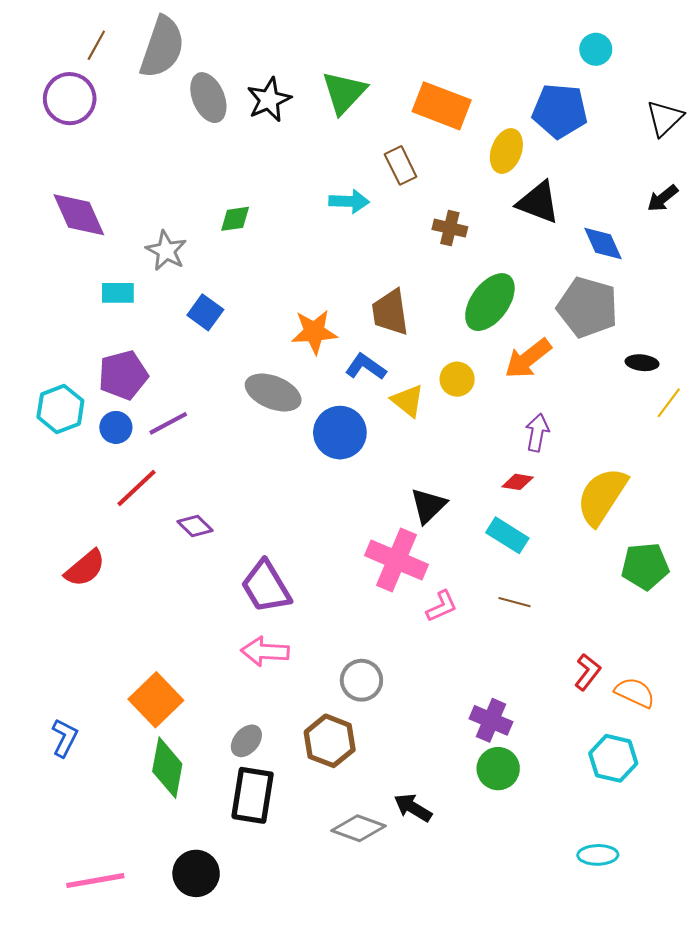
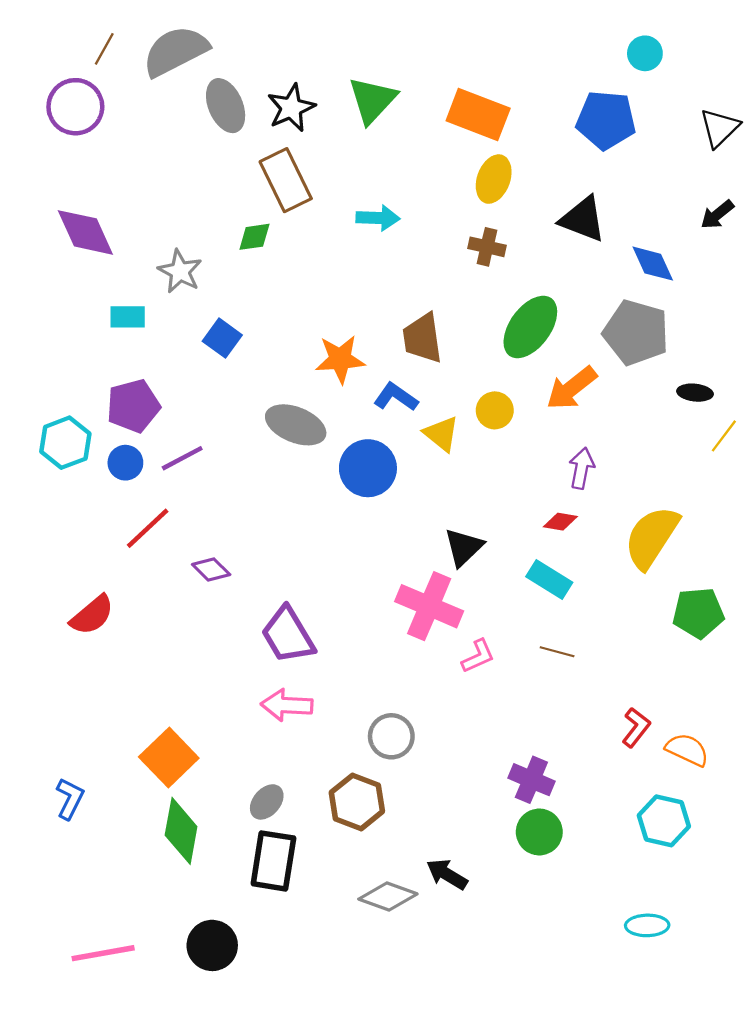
gray semicircle: (162, 47) -> (176, 51), turned -136
yellow ellipse: (506, 151) -> (494, 179), moved
brown rectangle: (401, 165) -> (286, 180), moved, size x1.5

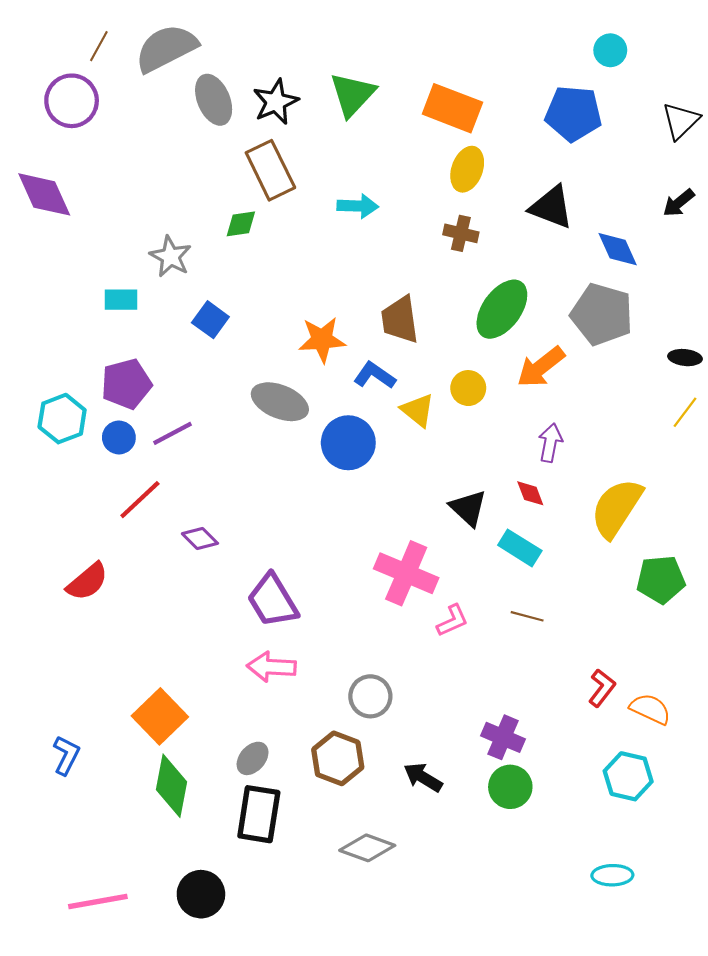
purple diamond: (85, 232) -> (44, 194), moved
black ellipse: (695, 393) -> (685, 358), moved
red diamond: (560, 522) -> (530, 493), turned 60
black triangle: (464, 547) -> (468, 508), moved, turned -33
black arrow: (447, 874) -> (423, 777), moved

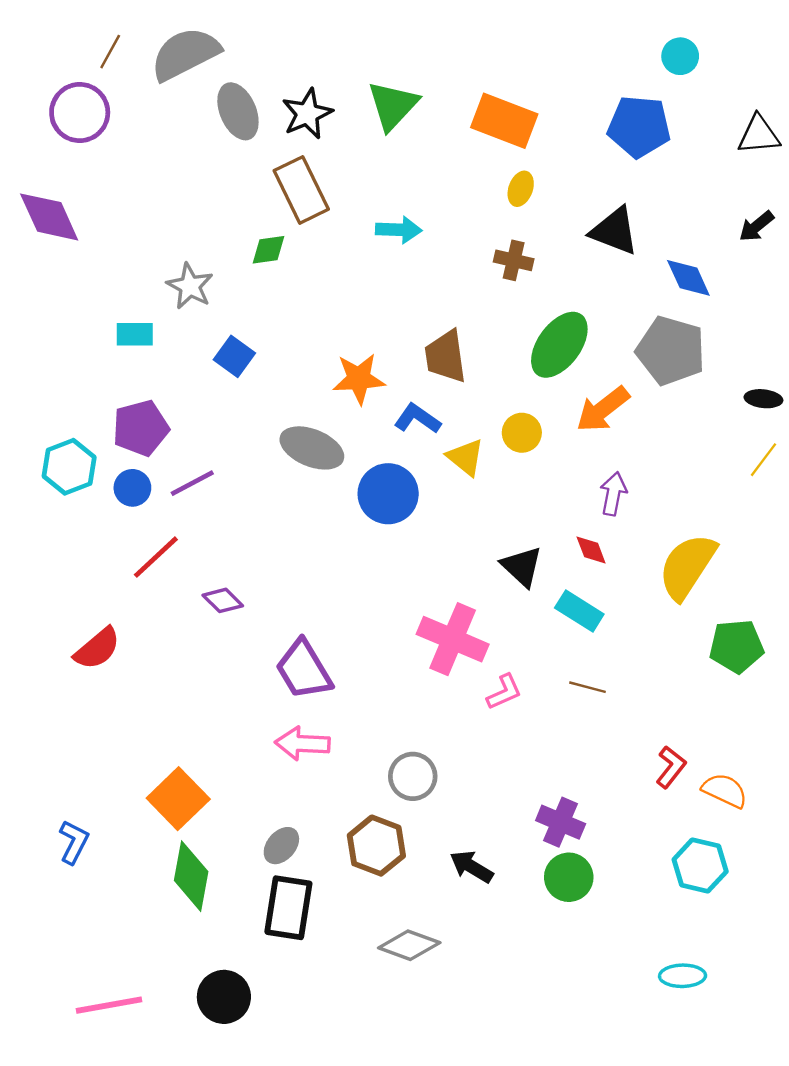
black triangle: (681, 121) -> (759, 135), turned 39
yellow ellipse: (467, 169) -> (521, 189), size x0.7

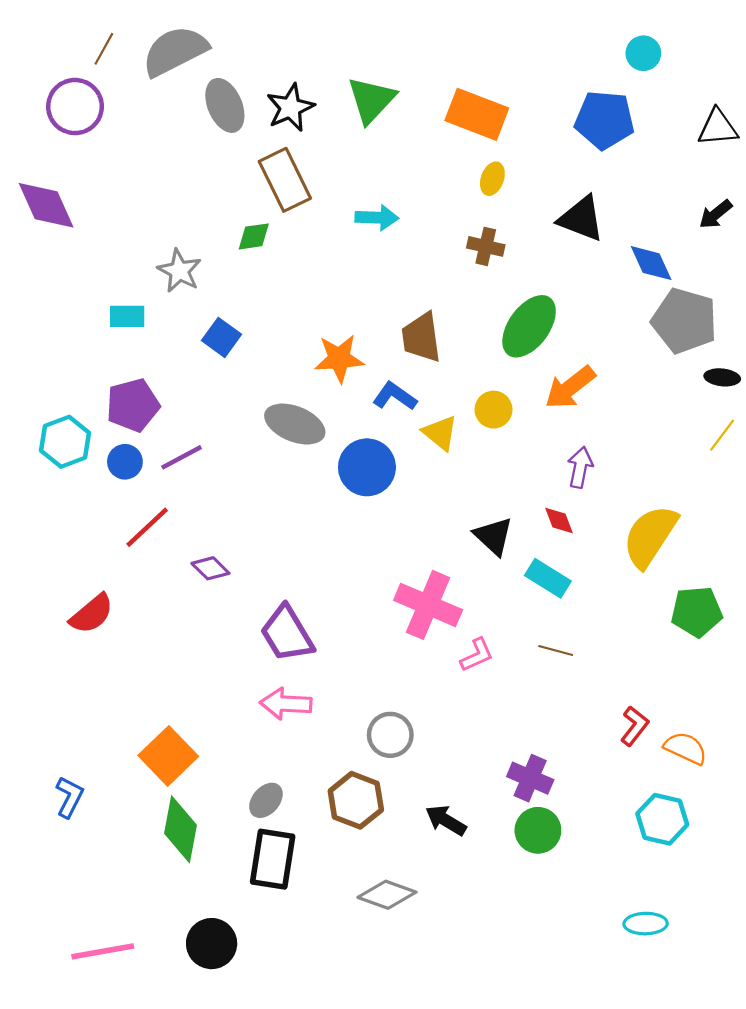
gray pentagon: (671, 351) -> (684, 321), moved

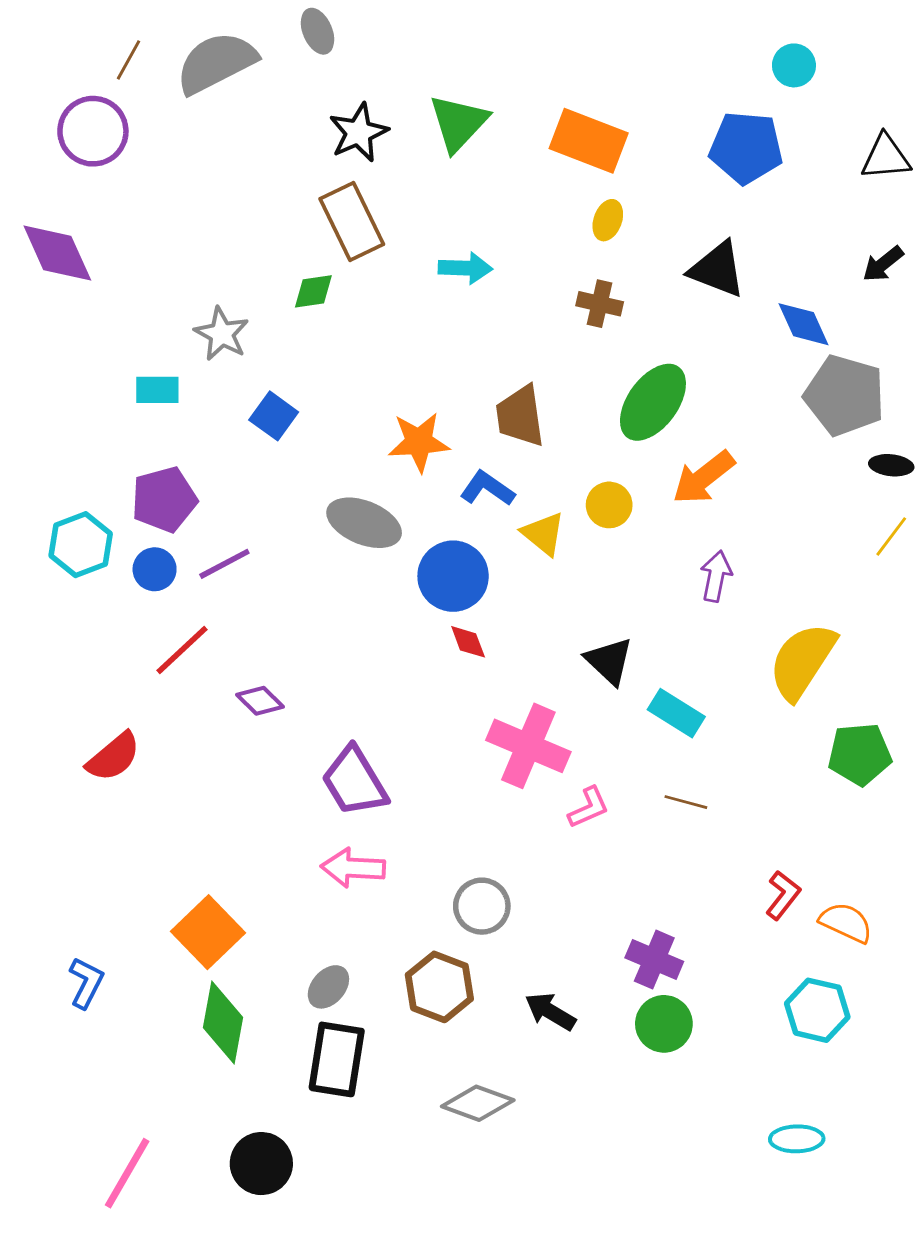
gray ellipse: (225, 105) -> (318, 31), moved, size x0.7
red diamond: (559, 521) -> (468, 642), moved
pink line: (103, 951) -> (127, 1173), turned -50

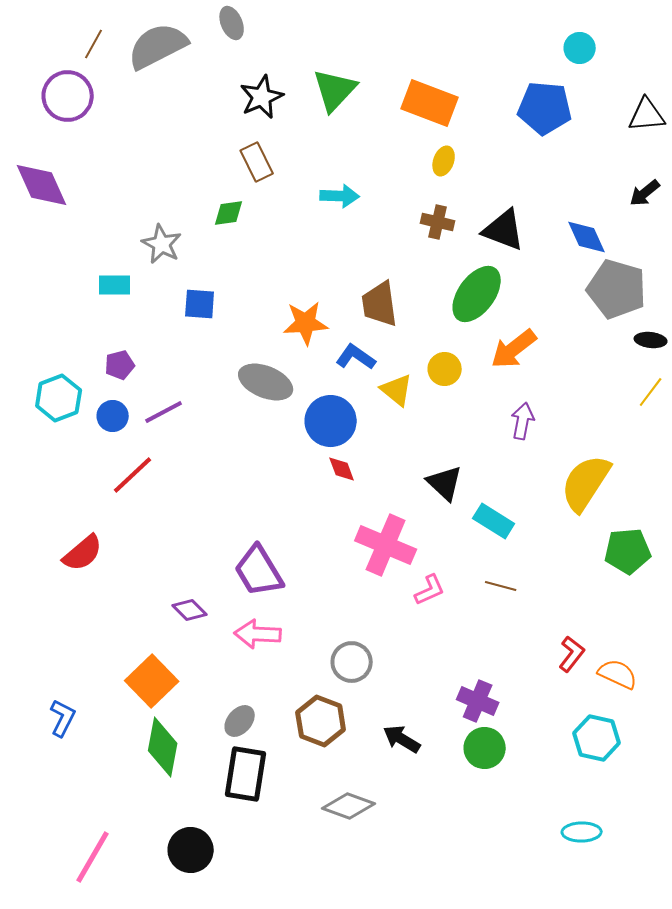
brown rectangle: (352, 222) -> (257, 162), size x0.7
black triangle: (717, 269) -> (504, 230), moved
blue square: (274, 416) -> (200, 304), turned -32
purple pentagon: (164, 499) -> (120, 365), size x0.6
purple diamond: (260, 701) -> (190, 610), moved

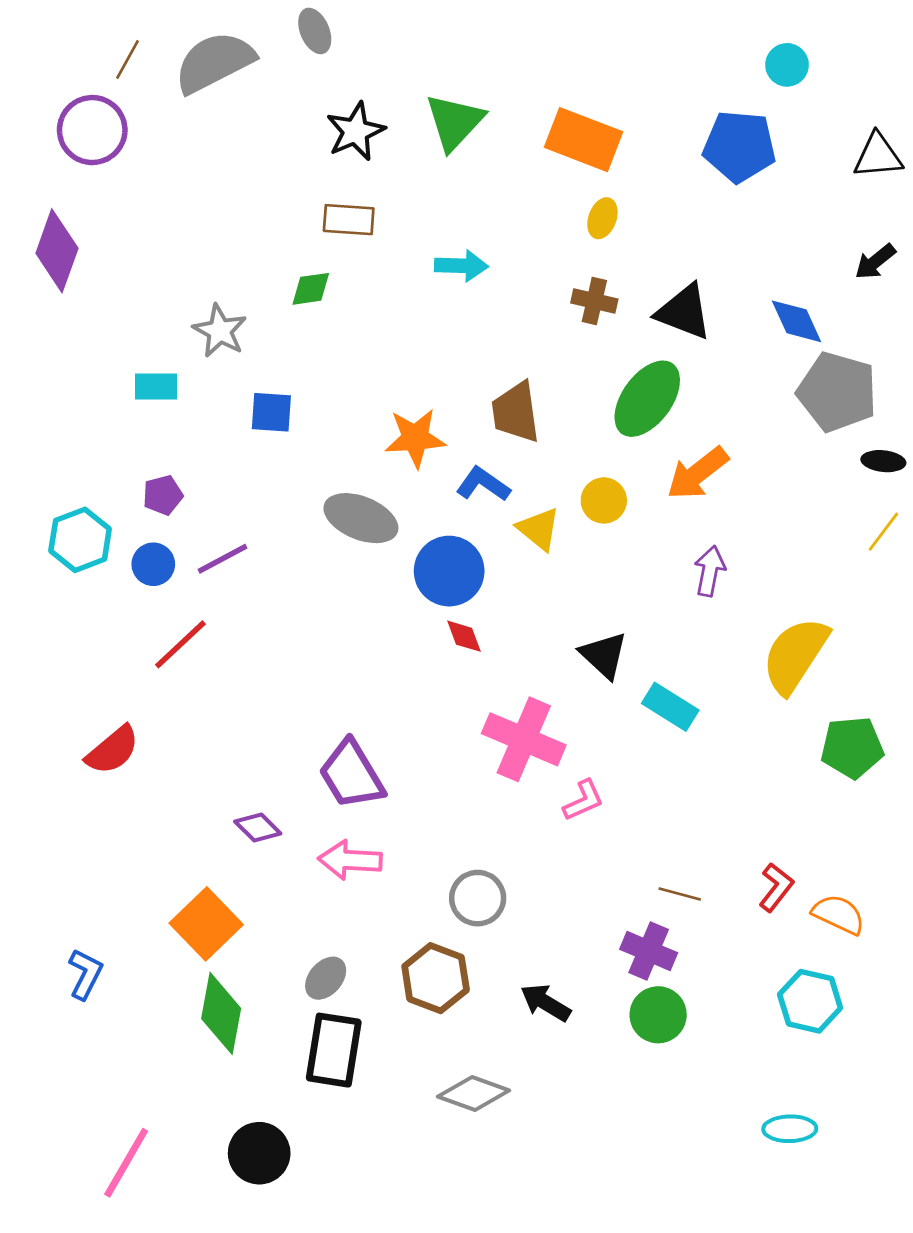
brown rectangle: (257, 162) -> (349, 220), turned -60
purple diamond: (42, 185) -> (57, 251), turned 44
brown line: (501, 586) -> (680, 894), moved

